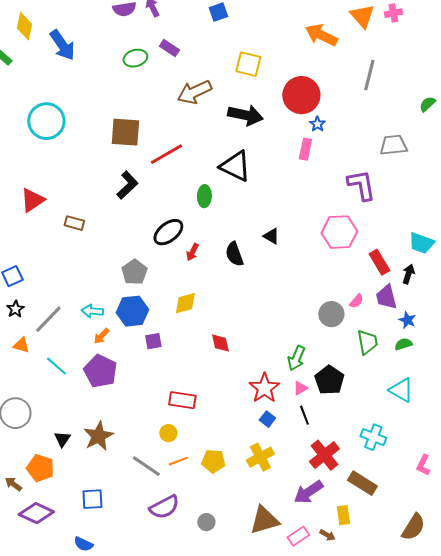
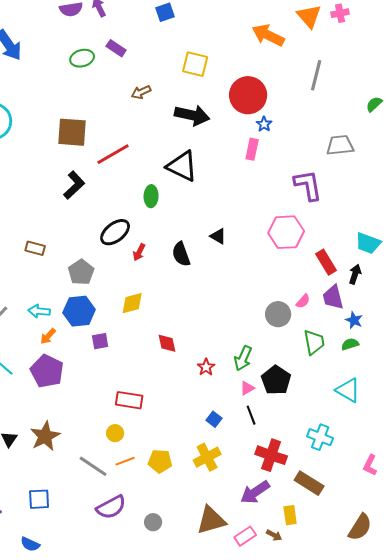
brown arrow: (194, 92) -> (141, 92), size x0.6
brown rectangle: (74, 223) -> (35, 248), moved
red star: (264, 388) -> (206, 367), moved, size x0.6
red cross: (324, 455) -> (271, 455), turned -32

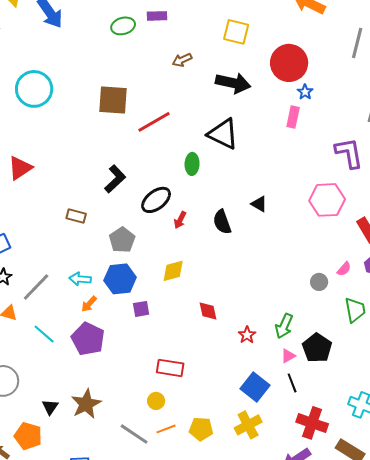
purple rectangle: (116, 48) -> (157, 16), turned -36
black L-shape: (74, 185) -> (115, 179), moved
gray circle: (278, 314) -> (319, 282), size x0.7
blue square: (214, 419) -> (255, 387), size x1.8

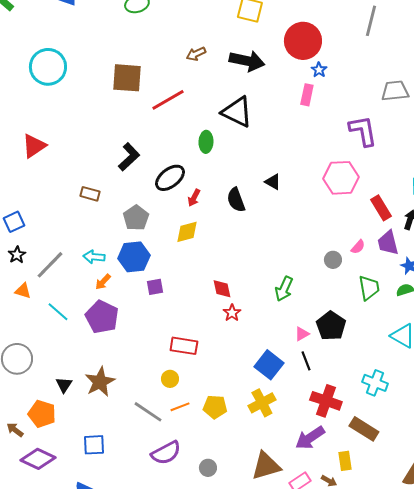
brown arrow: (182, 60) -> (196, 54), moved
yellow diamond: (173, 271) -> (187, 232), moved
green arrow: (284, 326) -> (284, 289), moved
red star: (247, 335) -> (232, 313), moved

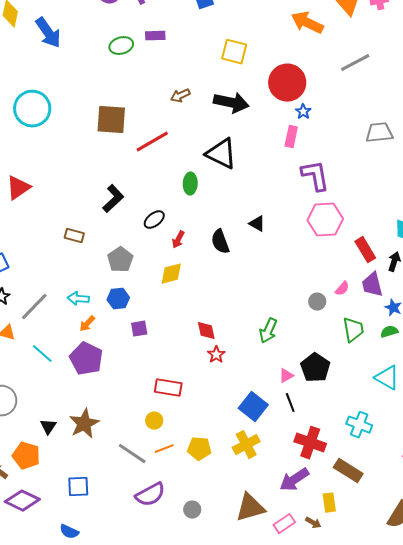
gray line: (371, 21) -> (355, 63), turned 48
purple L-shape: (363, 131) -> (315, 176), moved
black ellipse: (170, 178) -> (154, 220), size x0.7
blue hexagon: (134, 257) -> (118, 299), size x0.7

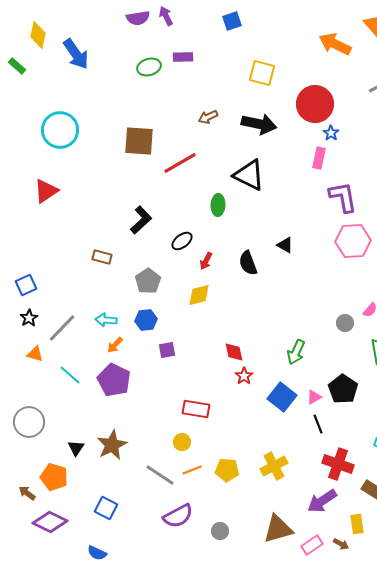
red triangle: (18, 188) -> (46, 191), moved
blue square: (253, 407) -> (282, 397), moved
blue square: (78, 487) -> (106, 508), turned 30

